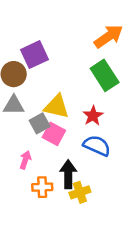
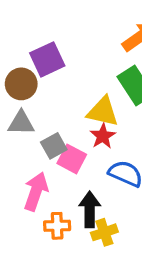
yellow triangle: (57, 107) -> (103, 112), moved
red star: (93, 116) -> (103, 136), moved
pink arrow: (25, 160) -> (36, 192), size x1.6

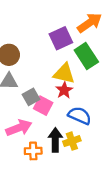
purple square: (47, 59) -> (61, 38), moved
pink arrow: (36, 192) -> (19, 128), turned 50
yellow cross: (104, 232) -> (72, 141), moved

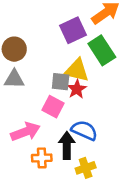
gray square: (31, 97) -> (61, 82), moved, turned 35
blue semicircle: (80, 116) -> (84, 130), moved
yellow cross: (72, 141) -> (86, 168), moved

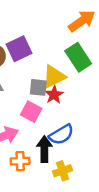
purple square: (73, 30) -> (19, 49), moved
yellow triangle: (77, 70) -> (54, 77), turned -40
blue semicircle: (84, 130) -> (61, 135), turned 125

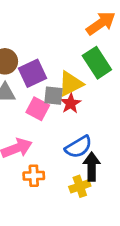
purple square: (19, 49) -> (32, 73), moved
pink square: (31, 112) -> (38, 109), moved
black arrow: (44, 149) -> (92, 167), moved

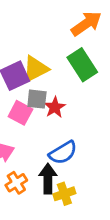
yellow triangle: (71, 84) -> (36, 69), moved
black arrow: (92, 167) -> (48, 179), moved
orange cross: (34, 176) -> (16, 183), turned -30

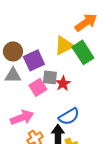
yellow triangle: (36, 69) -> (64, 45), moved
pink square: (20, 113) -> (38, 87), turned 30

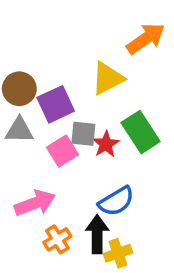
green rectangle: (83, 52) -> (141, 132), moved

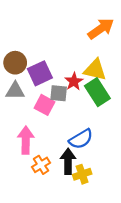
yellow triangle: (108, 78) -> (95, 70), moved, turned 40
red star: (106, 144) -> (74, 81), moved
pink square: (63, 151) -> (45, 105), turned -30
pink arrow: (35, 203) -> (26, 140), turned -68

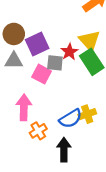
yellow triangle: (95, 70) -> (89, 41), turned 35
blue semicircle: (81, 139) -> (71, 119), moved
black arrow: (68, 161) -> (64, 150), moved
yellow cross: (82, 174) -> (87, 114), moved

